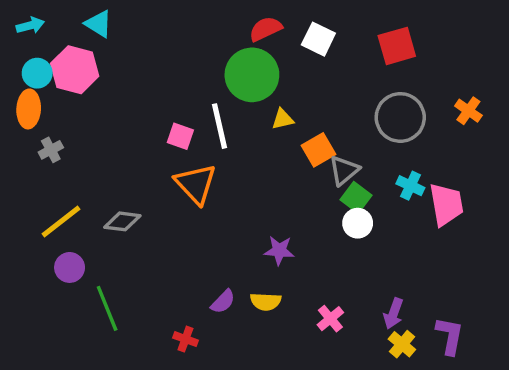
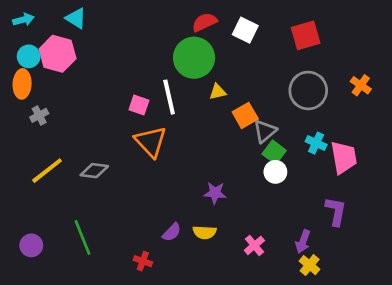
purple circle: (70, 267) -> (31, 245), moved
purple L-shape: (450, 336) -> (336, 211), moved

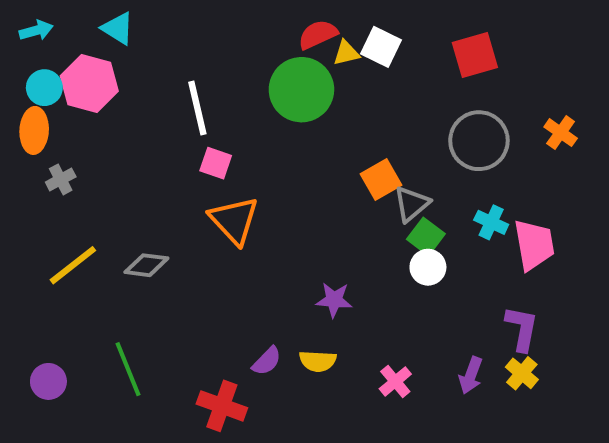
yellow triangle: (218, 92) -> (346, 53), moved
white line: (169, 97) -> (197, 108), moved
red cross: (143, 261) -> (222, 406), size x1.6
yellow cross: (310, 265) -> (522, 373), moved

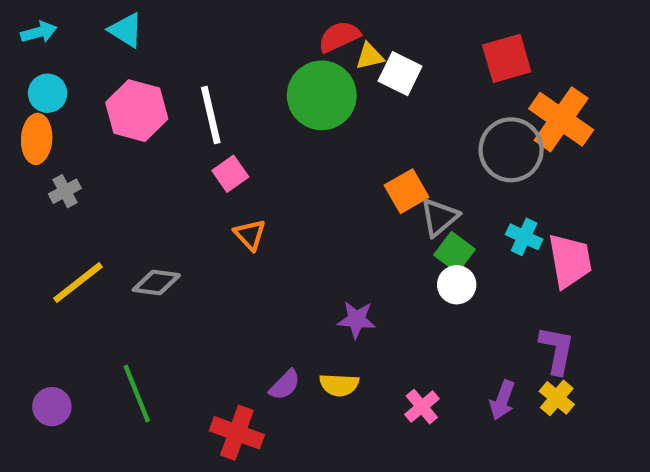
white square: (381, 47) -> (400, 74), moved
pink hexagon: (89, 84) -> (137, 111), moved
orange cross: (561, 133) -> (561, 119), moved, size x1.8
pink square: (216, 163) -> (230, 174), turned 36
orange triangle: (234, 220) -> (250, 235), size x0.6

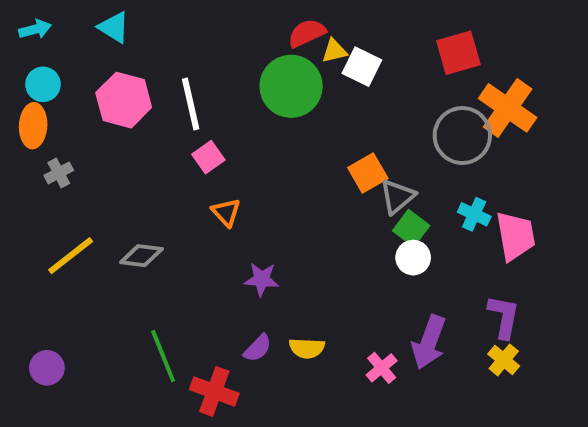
purple star: (357, 320) -> (262, 279), moved
green line: (137, 394) -> (163, 356), moved
purple arrow: (502, 400) -> (429, 342), moved, size x1.5

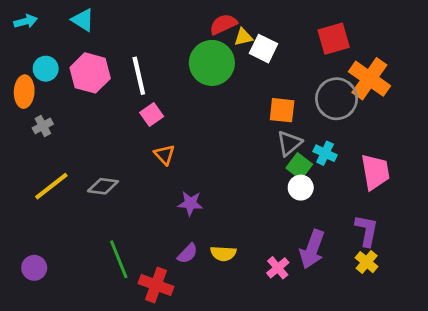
cyan circle: (43, 84) -> (46, 69), moved
orange square: (368, 173) -> (282, 110), moved, turned 36
cyan cross: (474, 214) -> (325, 153), moved

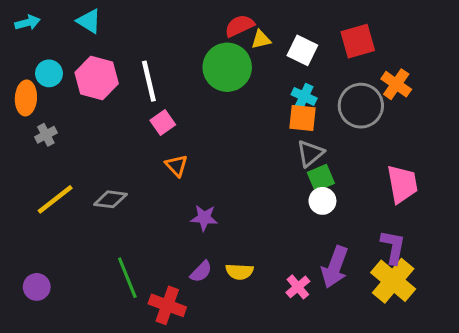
white square: (263, 49) -> (302, 50), moved
orange cross: (369, 79) -> (396, 84), size x0.7
cyan cross: (325, 153) -> (304, 96), moved
green square: (299, 166) -> (321, 178), turned 30
yellow cross: (367, 262) -> (393, 281), size x1.8

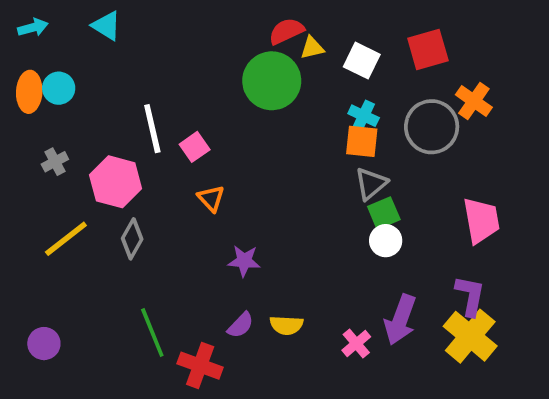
pink hexagon: (97, 78) -> (116, 182), moved
white line: (149, 81) -> (152, 129), moved
orange ellipse: (26, 98) -> (29, 92), moved
gray diamond: (110, 199) -> (132, 239), turned -68

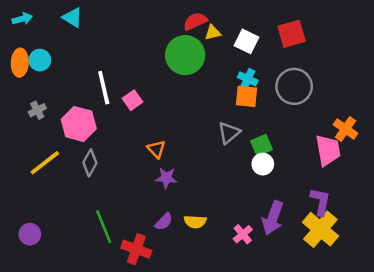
orange cross: (474, 101) -> (345, 129), moved
gray triangle: (371, 184) -> (229, 133), moved
orange triangle: (211, 198) -> (156, 149), moved

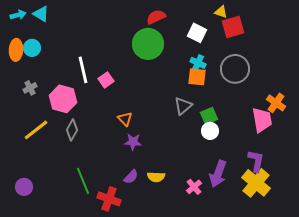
cyan triangle: (72, 17) -> (41, 14), moved
yellow triangle: (213, 33) -> (221, 12), moved, turned 32

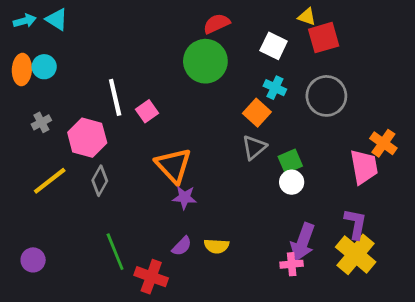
orange square: (197, 77) -> (257, 113), moved, turned 36
orange triangle: (125, 119) -> (173, 165), size x1.8
pink cross: (194, 187) -> (292, 264), moved, turned 35

